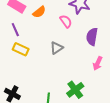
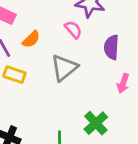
orange semicircle: (39, 12) -> (31, 39), moved
gray triangle: (57, 48) -> (64, 68), size x1.5

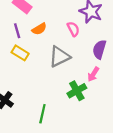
pink arrow: (123, 83) -> (93, 74), moved
green cross: (96, 123) -> (77, 91), moved

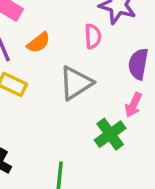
pink semicircle: (73, 29) -> (93, 36), turned 32

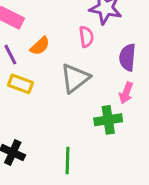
green cross: (110, 134) -> (108, 120), turned 32

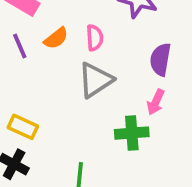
pink semicircle: (86, 37) -> (95, 38), moved
yellow rectangle: (20, 84) -> (23, 127), moved

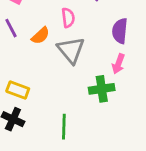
orange semicircle: (56, 38) -> (40, 36), moved
gray triangle: (95, 80) -> (71, 50), turned -32

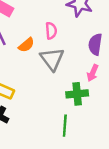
green line: (64, 127) -> (65, 126), moved

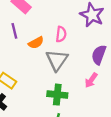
green cross: (77, 94) -> (57, 95), moved

